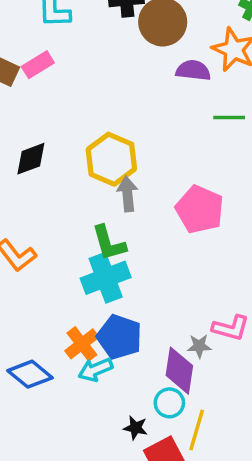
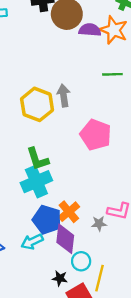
purple semicircle: (193, 70) -> (90, 30), moved
gray arrow: (127, 194) -> (64, 96), moved
orange cross: (82, 344) -> (69, 212), moved
purple diamond: (179, 371) -> (65, 239), moved

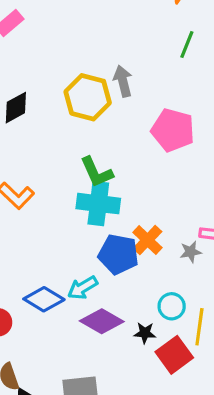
green line: (112, 74) -> (187, 45), turned -60
cyan cross: (36, 182) -> (98, 204), turned 36
purple diamond: (65, 239) -> (102, 321), moved, turned -60
cyan arrow: (32, 242) -> (83, 288), moved

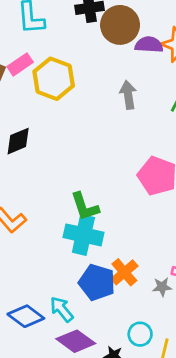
gray arrow: (123, 81) -> (128, 95), moved
yellow hexagon: (88, 97) -> (54, 79), moved
cyan arrow: (83, 288) -> (62, 309), turned 76

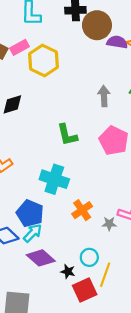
gray arrow: (128, 95) -> (104, 96), moved
green L-shape: (85, 207) -> (67, 135), moved
blue pentagon: (97, 282) -> (30, 213), moved
cyan arrow: (62, 309) -> (33, 233), turned 78

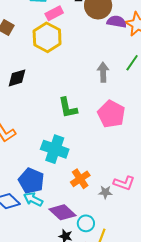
pink rectangle: (20, 47) -> (54, 13), moved
cyan arrow: (33, 233) -> (33, 199), turned -108
purple diamond: (41, 258) -> (62, 212), moved

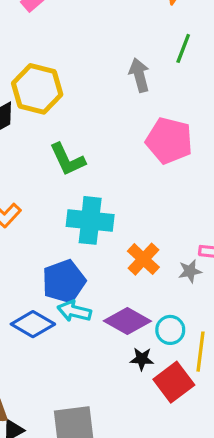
yellow hexagon: (47, 37) -> (37, 89), moved
green L-shape: (68, 108) -> (67, 159), moved
blue pentagon: (31, 181) -> (64, 281), turned -30

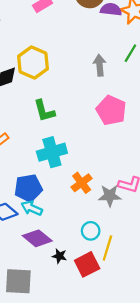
cyan cross: (90, 220) -> (52, 152), turned -32
gray star: (190, 271) -> (110, 196), size x1.5
purple diamond: (127, 321) -> (37, 238), moved
black star: (142, 359) -> (59, 256), moved

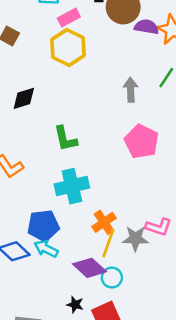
yellow hexagon: (33, 63) -> (68, 47), moved
purple diamond: (37, 238) -> (90, 268), moved
yellow line: (107, 248) -> (108, 243), moved

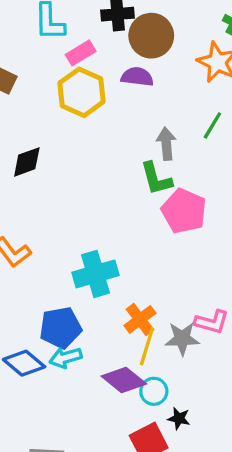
purple semicircle: (146, 27) -> (137, 77), moved
green L-shape: (65, 139) -> (156, 179), moved
cyan arrow: (46, 249) -> (66, 358), turned -40
black star: (75, 305) -> (179, 418), moved

